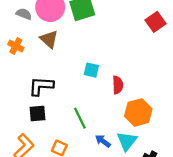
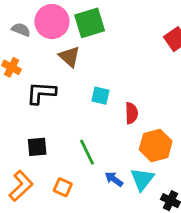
brown triangle: (49, 39) -> (69, 57), moved
black L-shape: (41, 86) -> (41, 93), moved

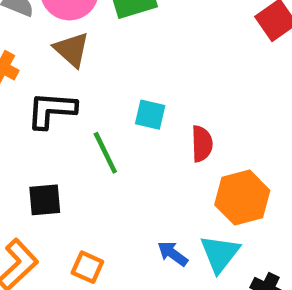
brown triangle: (69, 57) -> (72, 49), moved
green line: (87, 152) -> (105, 153), moved

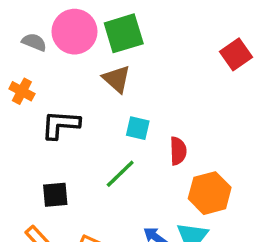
brown triangle: (72, 49) -> (117, 79), moved
green line: (105, 153) -> (120, 174), moved, turned 72

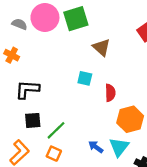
brown triangle: (117, 79) -> (101, 47), moved
black L-shape: (60, 125) -> (27, 89), moved
green line: (120, 174) -> (56, 130), moved

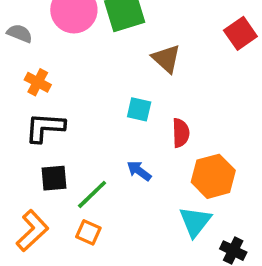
gray semicircle: (19, 24) -> (20, 33), moved
orange cross: (12, 55) -> (38, 82), moved
blue arrow: (96, 147) -> (139, 171), moved

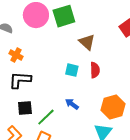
red semicircle: (181, 133) -> (95, 70), moved

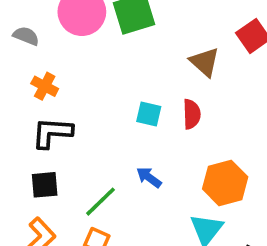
brown triangle: (87, 42) -> (205, 62), moved
black square: (25, 108) -> (45, 185), moved

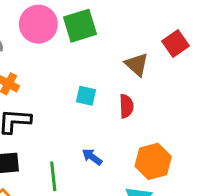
cyan square: (149, 114) -> (86, 96), moved
green line: (100, 202) -> (53, 176), turned -52

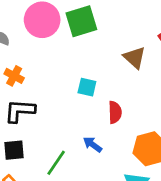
red semicircle: (126, 106) -> (115, 112), moved
green line: (53, 176) -> (56, 163), turned 40

